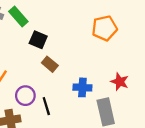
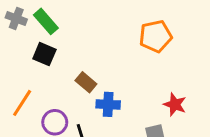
black square: (38, 40) -> (44, 54), moved
blue cross: (82, 87) -> (108, 104), moved

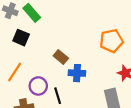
orange pentagon: (156, 36) -> (111, 41), moved
black square: (44, 54) -> (21, 38), moved

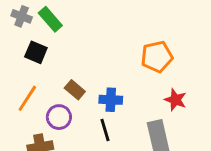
brown rectangle: (61, 57) -> (75, 90), moved
black line: (58, 96) -> (105, 130), moved

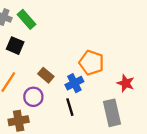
orange pentagon: (157, 57) -> (91, 63), moved, turned 30
blue cross: (111, 100) -> (74, 83), turned -30

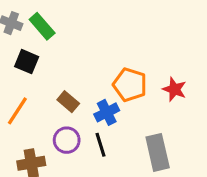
red star: (126, 83) -> (174, 89), moved
purple circle: (33, 97) -> (67, 140), moved

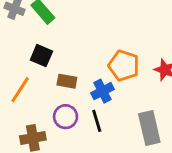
black square: (27, 62) -> (41, 56), moved
brown rectangle: (68, 102) -> (67, 81), turned -30

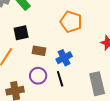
black square: (41, 56) -> (21, 33), turned -35
orange pentagon: (124, 66) -> (71, 22), moved

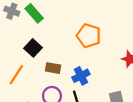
black square: (21, 33) -> (33, 48), turned -35

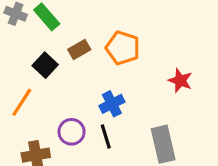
brown rectangle: (53, 68) -> (79, 50), moved, turned -40

